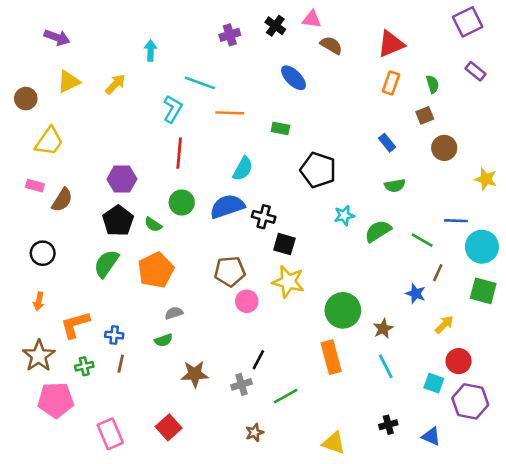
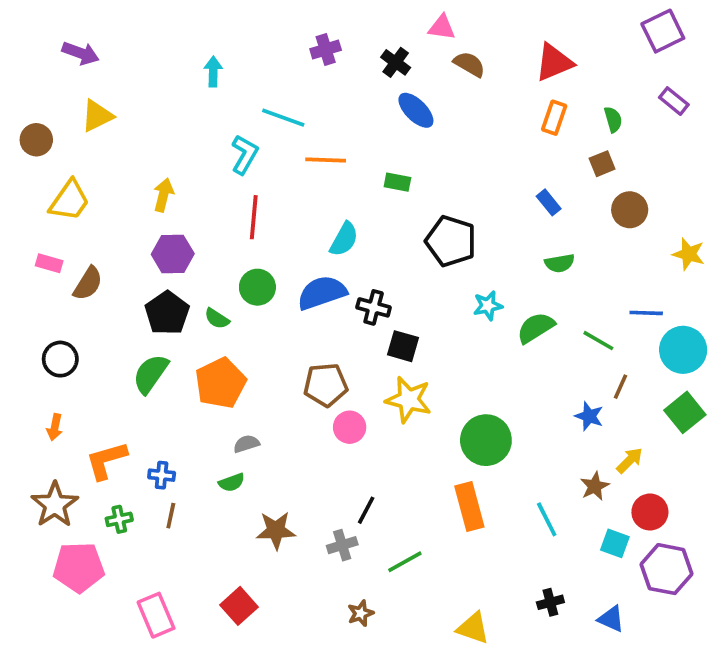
black cross: (275, 26) -> (396, 62), moved
yellow arrow: (115, 84) -> (163, 195), moved, turned -30
green square: (483, 291) -> (685, 412), turned 36
brown star: (383, 329) -> (595, 486), moved

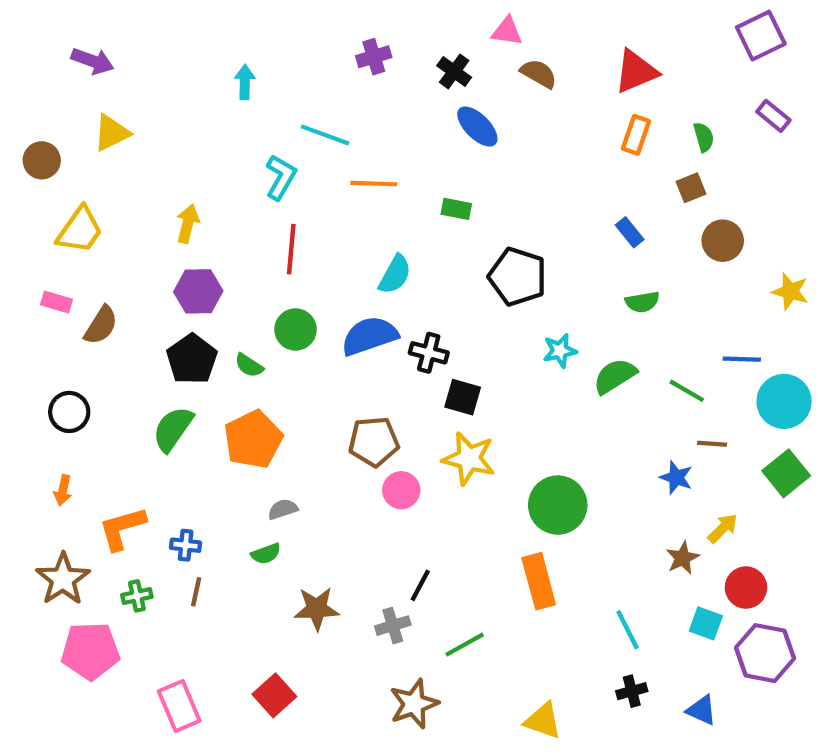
brown line: (620, 387) -> (712, 444), turned 70
cyan line: (547, 519) -> (628, 630), moved
brown star: (361, 613) -> (414, 704), size x1.6

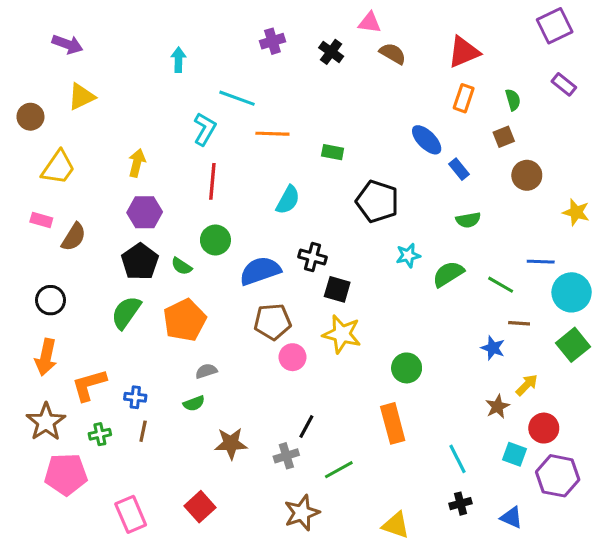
blue ellipse: (477, 126) -> (427, 140), moved
blue semicircle: (370, 336) -> (260, 271), moved
orange arrow: (63, 490) -> (46, 357), size x1.6
green circle: (558, 505) -> (407, 368), size x0.7

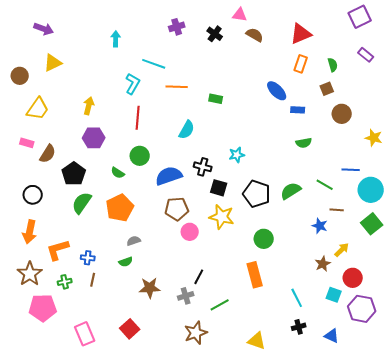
blue rectangle: (459, 169) -> (298, 110), turned -48
black pentagon: (377, 201) -> (257, 194), moved
cyan star: (408, 255) -> (237, 155), moved
black pentagon: (140, 262) -> (74, 174), moved
green semicircle: (448, 274) -> (291, 191), moved

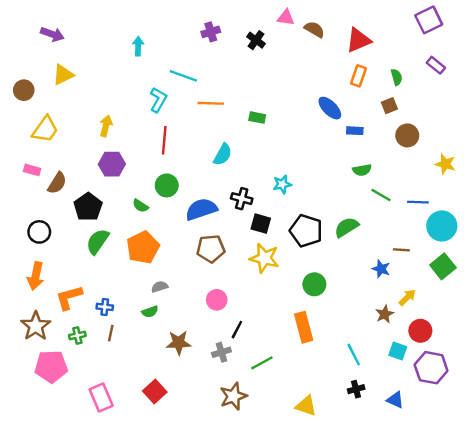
brown semicircle: (255, 35) -> (314, 29), moved
green line: (325, 185) -> (381, 195), moved
pink circle: (190, 232) -> (217, 300), moved

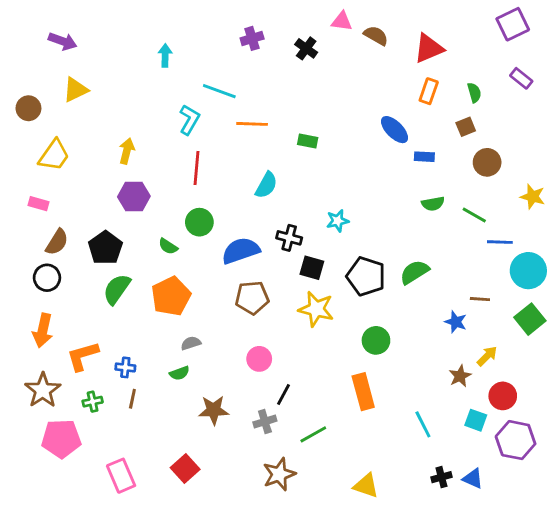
brown semicircle: (57, 183) -> (57, 242), moved
green line: (381, 195) -> (474, 215), moved
black cross: (356, 389) -> (441, 477), moved

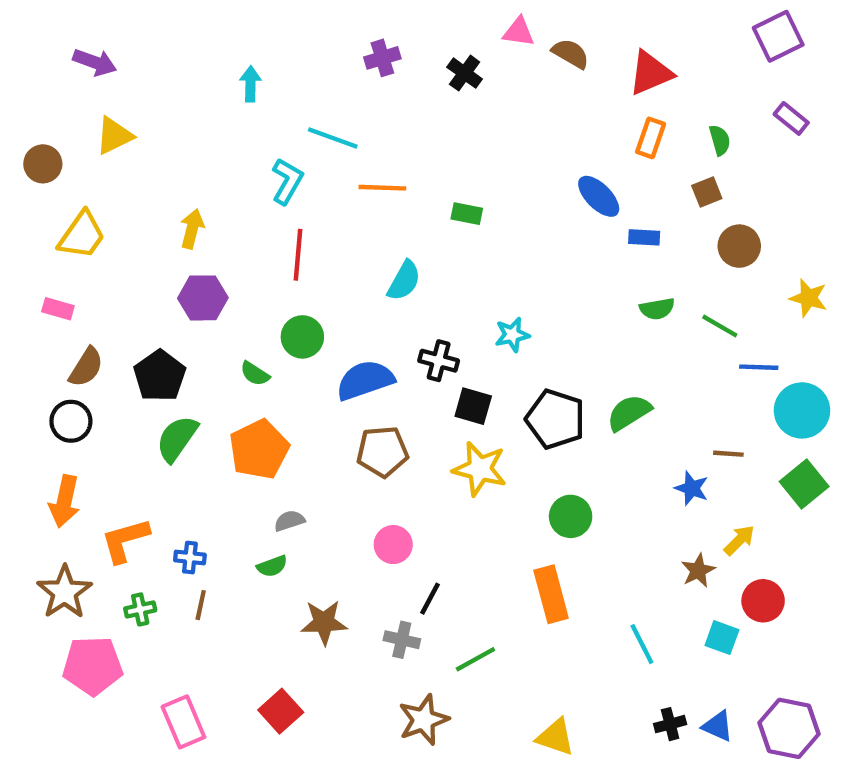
gray cross: (265, 422) -> (402, 640), turned 30
purple hexagon: (516, 440) -> (789, 728), moved

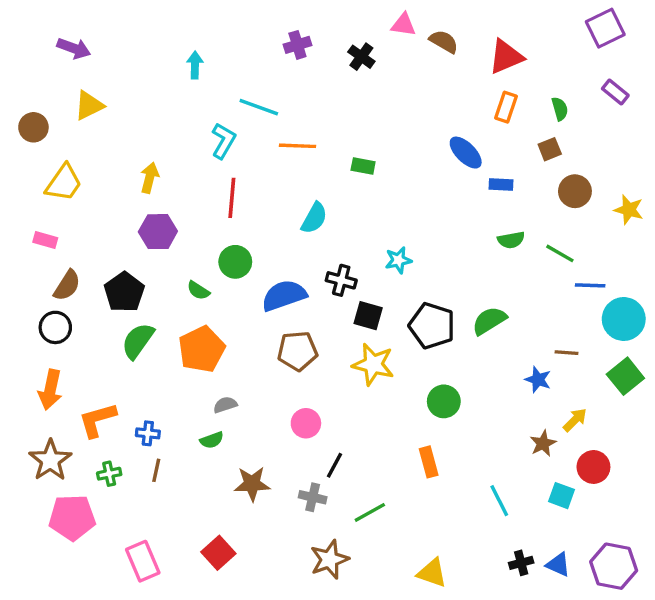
yellow star: (808, 298) -> (629, 210), moved
orange rectangle: (551, 594) -> (429, 462), size x0.7

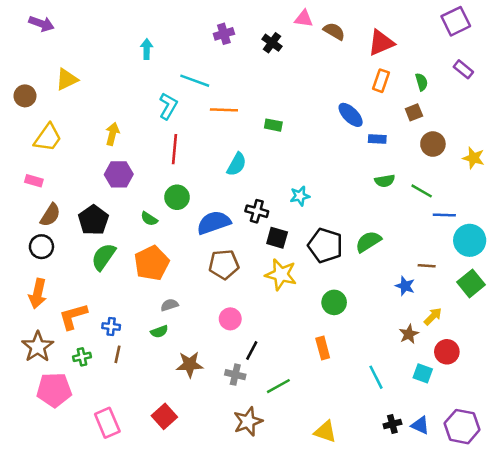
purple arrow: (74, 48) -> (41, 24), moved

